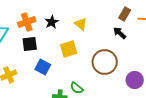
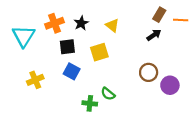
black arrow: (120, 33) -> (154, 35), turned 104
black square: (30, 44) -> (67, 47), moved
brown circle: (105, 62) -> (149, 72), moved, size x0.7

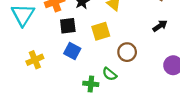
black arrow: (154, 35) -> (160, 26), moved
brown circle: (149, 72) -> (127, 52), moved

